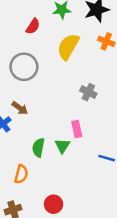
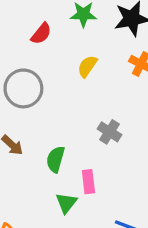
yellow semicircle: (68, 47) -> (87, 66), size x0.6
green semicircle: (38, 148) -> (55, 159), moved

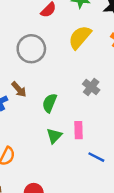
yellow semicircle: (87, 66) -> (80, 37), size x1.5
pink rectangle: (88, 182) -> (78, 130), moved

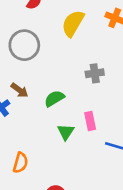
gray cross: (91, 87) -> (95, 73), turned -35
green semicircle: (50, 103) -> (54, 98), turned 48

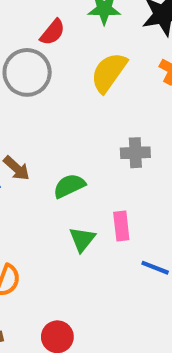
gray circle: (24, 45) -> (27, 72), moved

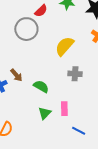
yellow semicircle: (109, 72) -> (65, 46), moved
green semicircle: (69, 186) -> (41, 86), turned 49

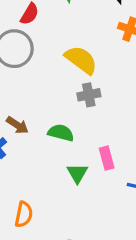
yellow semicircle: (65, 46) -> (81, 60), turned 100
gray cross: (75, 74) -> (89, 95), moved

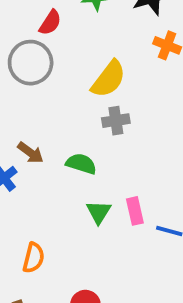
yellow semicircle: (81, 60) -> (109, 79), turned 88
pink rectangle: (107, 158) -> (135, 211), moved

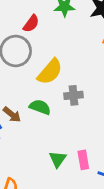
yellow semicircle: (109, 79) -> (50, 72), moved
green semicircle: (81, 164) -> (40, 107), moved

